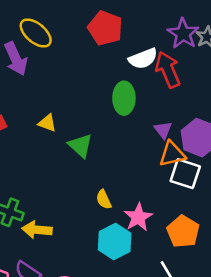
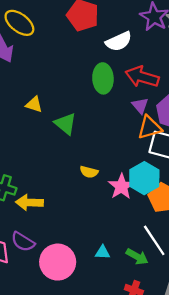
red arrow: (168, 70) -> (142, 77), moved, turned -48
yellow semicircle: (104, 199) -> (89, 172), turned -48
cyan hexagon: (115, 242) -> (144, 178), moved

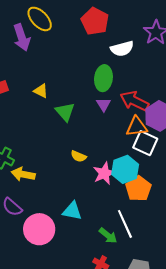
red arrow: (142, 77) -> (134, 101), moved
purple triangle: (140, 106) -> (104, 104), moved
cyan triangle: (102, 252) -> (72, 211), moved, size x1.5

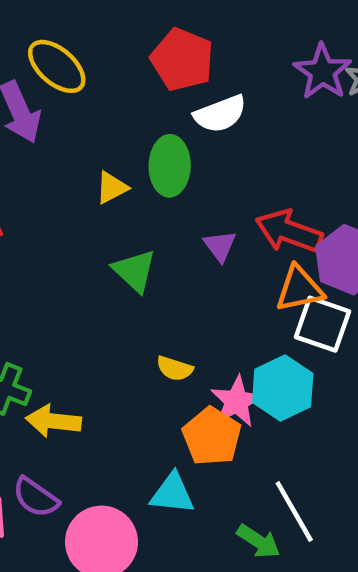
white semicircle: (122, 49) -> (220, 114), moved
green ellipse: (103, 78) -> (170, 166), moved
yellow triangle: (41, 91) -> (112, 188), moved, turned -49
orange pentagon: (138, 189) -> (212, 436), moved

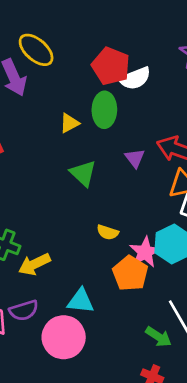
red pentagon: (182, 60) -> (111, 66), moved
yellow arrow: (53, 421) -> (34, 264), turned -32
cyan triangle: (172, 493) -> (81, 301), moved
purple semicircle: (36, 497) -> (24, 310), turned -52

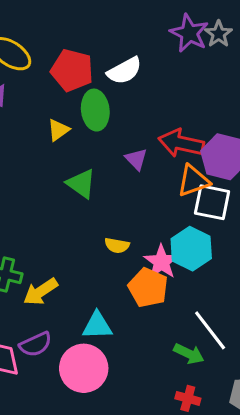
red pentagon: (111, 66) -> (72, 70), moved

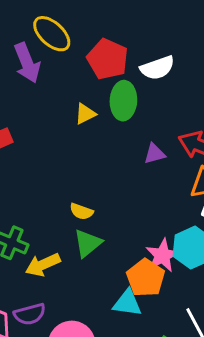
purple triangle: (136, 159) -> (155, 154), turned 50
green triangle: (81, 184) -> (88, 243), moved, turned 36
yellow semicircle: (117, 245) -> (81, 211), moved
cyan triangle: (97, 326) -> (127, 303), moved

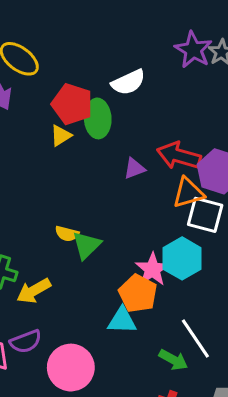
red pentagon: (108, 59) -> (72, 104), moved
green triangle: (88, 243) -> (87, 245), moved

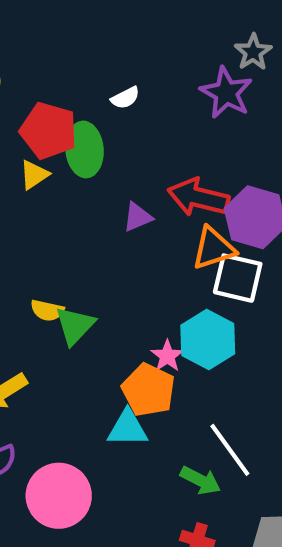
purple star: (193, 50) -> (226, 93), moved
white semicircle: (128, 82) -> (125, 98), size x0.6
pink star: (152, 269) -> (167, 356), size x0.7

